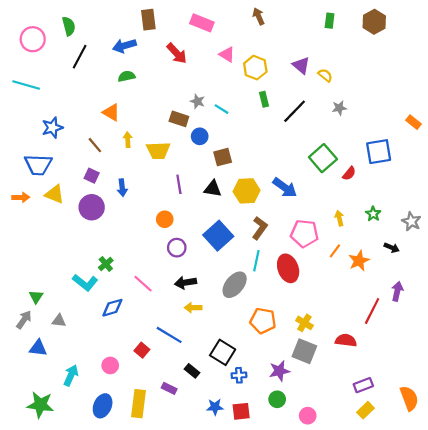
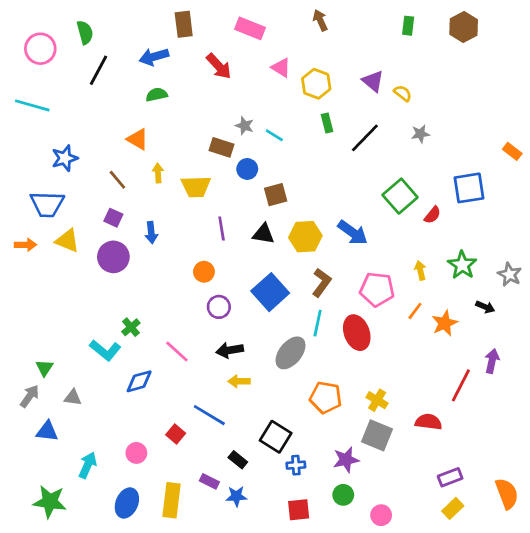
green star: (373, 214) -> (462, 265), size x1.5
blue star: (215, 407) -> (236, 496), moved

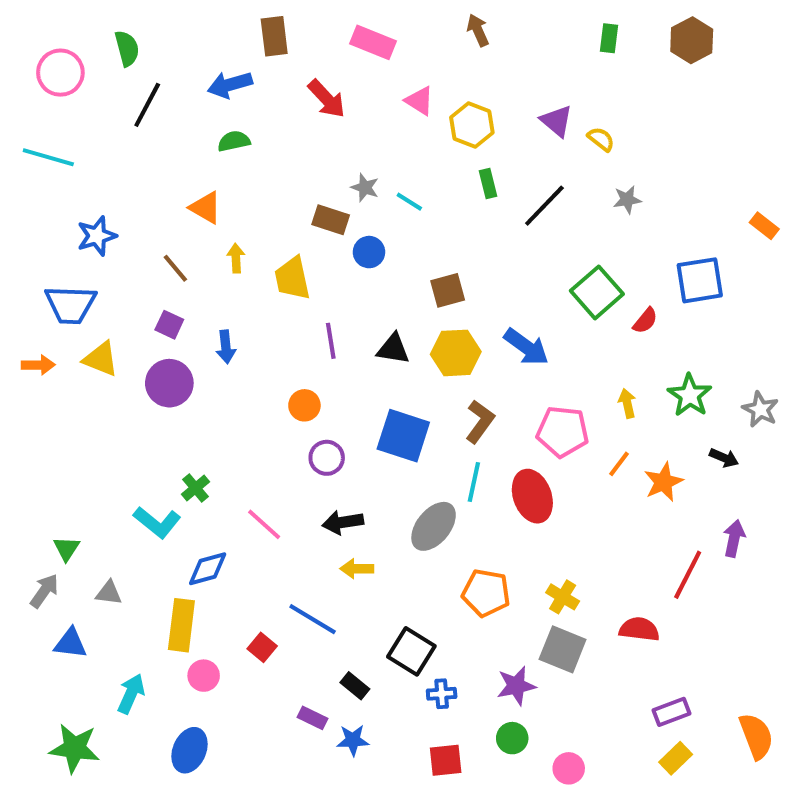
yellow trapezoid: (196, 187) -> (292, 278), turned 80
brown square: (276, 195) -> (448, 290), moved
blue square: (270, 292) -> (403, 436), turned -30
yellow rectangle: (172, 500) -> (181, 625), moved

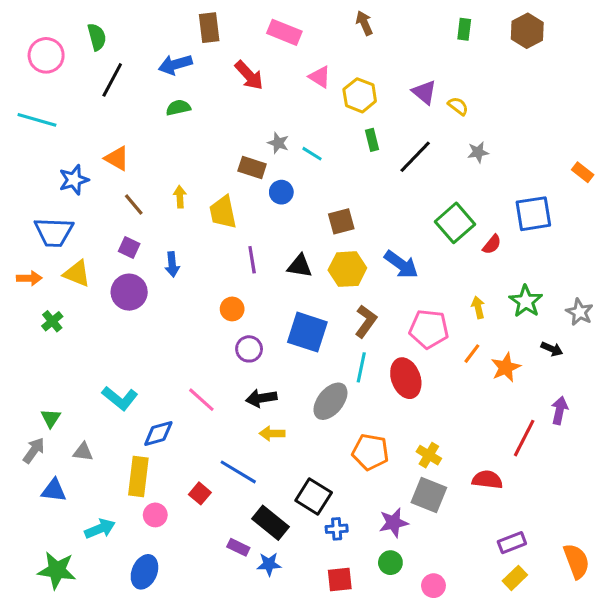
orange triangle: (206, 208) -> (117, 158), moved
green cross: (196, 488) -> (52, 321), moved
black rectangle: (355, 686) -> (271, 523), size x1.6
cyan arrow: (131, 694) -> (100, 529), turned 44

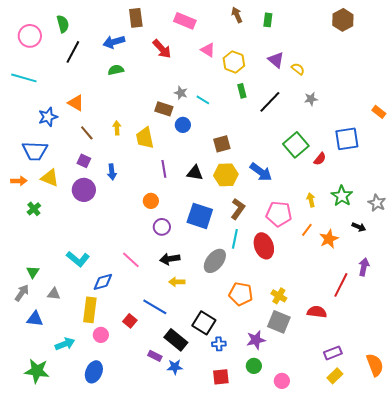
green rectangle: (464, 29) -> (268, 20), moved

